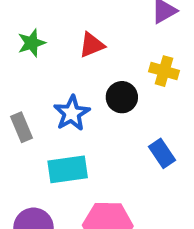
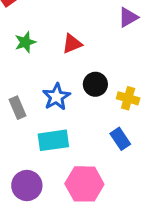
yellow cross: (164, 71) -> (128, 98), moved
blue rectangle: (162, 153) -> (120, 139), moved

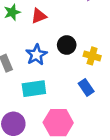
red triangle: (72, 44) -> (39, 16), moved

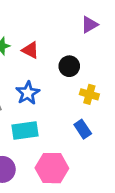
red triangle: (39, 16) -> (30, 50), turned 49
black circle: (67, 45) -> (69, 66), moved

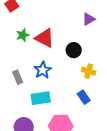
red triangle: (30, 50) -> (45, 38), size x1.5

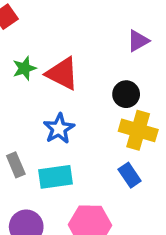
black circle: (74, 50) -> (126, 94), moved
yellow cross: (89, 71) -> (138, 130), size x1.5
gray rectangle: (18, 77) -> (16, 165), moved

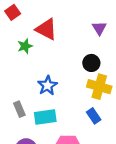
purple triangle: (138, 41) -> (99, 28), turned -32
red triangle: (62, 73) -> (46, 29), moved

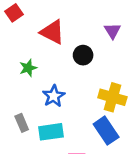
green star: (25, 46) -> (28, 68), moved
black circle: (91, 63) -> (83, 55), moved
blue rectangle: (94, 116) -> (106, 131), size x1.5

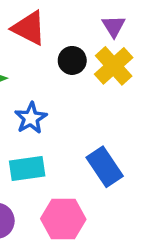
yellow cross: (112, 97) -> (114, 66), moved, turned 32

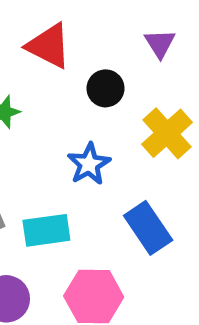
yellow cross: (114, 66) -> (167, 133), moved
blue star: (31, 118) -> (89, 164), moved

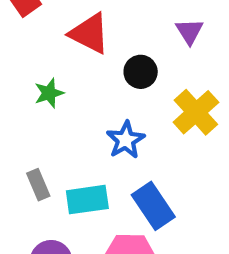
blue rectangle: (148, 228) -> (153, 206), moved

